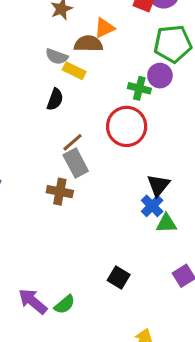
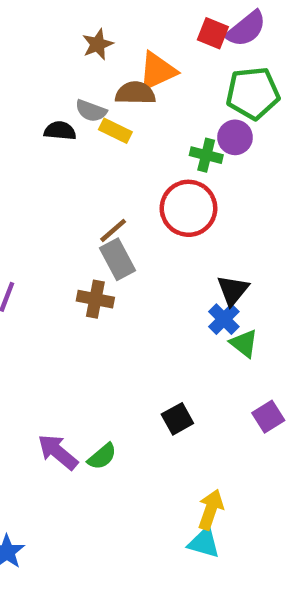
orange triangle: (104, 28) -> (157, 71), size x1.4
black semicircle: (55, 99) -> (60, 131), moved, turned -105
green triangle: (166, 223) -> (244, 343), turned 40
black square: (119, 277) -> (177, 419), turned 30

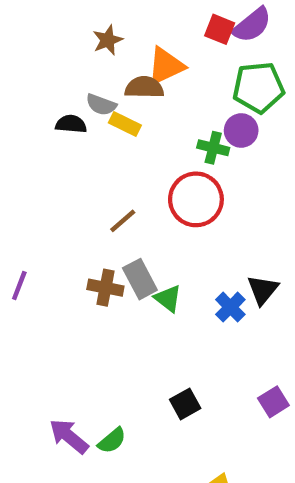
gray rectangle: (118, 259) -> (140, 279), moved
black triangle: (233, 290) -> (263, 290), moved
green triangle: (244, 343) -> (168, 298), moved

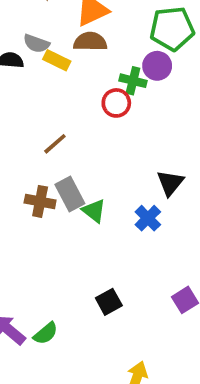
brown semicircle: (144, 87) -> (90, 42), moved
red circle: (196, 199) -> (116, 103), moved, size x0.6
black triangle: (263, 290) -> (170, 183), moved

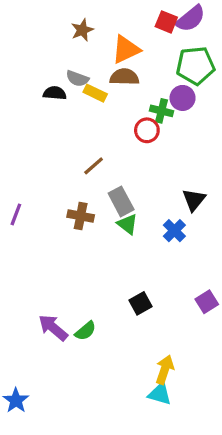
gray rectangle: (70, 194) -> (121, 201), moved

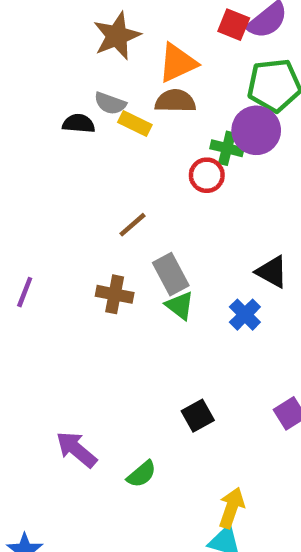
brown star: (82, 30) -> (117, 36), size x1.5
purple circle: (183, 98) -> (256, 130), size x1.4
black triangle: (194, 200) -> (272, 272), turned -40
green semicircle: (85, 331) -> (142, 474), moved

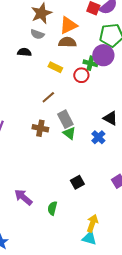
gray semicircle: (110, 103) -> (37, 34), moved
yellow rectangle: (135, 124) -> (55, 67), moved
green semicircle: (142, 474) -> (52, 208), turned 144

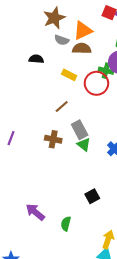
gray semicircle: (37, 34) -> (62, 40), moved
red circle: (81, 75) -> (96, 83), size x1.5

